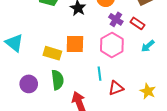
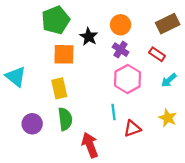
purple cross: (116, 19) -> (121, 50), moved
orange square: (75, 44) -> (64, 54), moved
yellow rectangle: (52, 53) -> (59, 88), turned 60
yellow star: (148, 91) -> (168, 118), moved

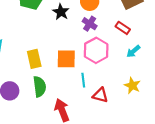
orange square: (64, 54) -> (66, 59), moved
red triangle: (132, 128) -> (100, 95), turned 35

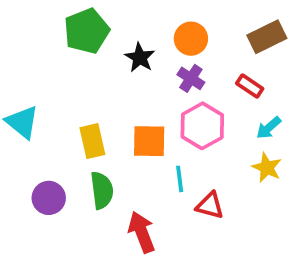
yellow star: (132, 86) -> (267, 168), moved

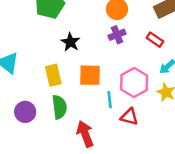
black star: (140, 58) -> (70, 42), moved
purple cross: (191, 78) -> (117, 35), turned 35
pink hexagon: (202, 126) -> (134, 82), moved

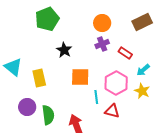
red rectangle: (155, 40) -> (125, 53), moved
yellow rectangle: (53, 75) -> (39, 78), moved
green semicircle: (59, 107) -> (48, 115), moved

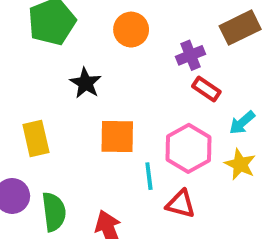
orange circle: (102, 23) -> (131, 30), moved
purple cross: (102, 44) -> (191, 55), moved

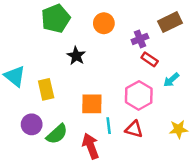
orange square: (117, 137) -> (92, 104), moved
yellow star: (240, 164) -> (178, 129), moved, turned -30
cyan line: (149, 176) -> (109, 126), moved
green semicircle: (54, 212) -> (57, 134), turned 55

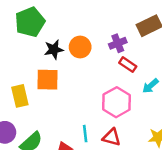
orange circle: (104, 23) -> (80, 47), moved
black star: (76, 56) -> (54, 50), moved, turned 30
orange square: (92, 104) -> (47, 80), moved

